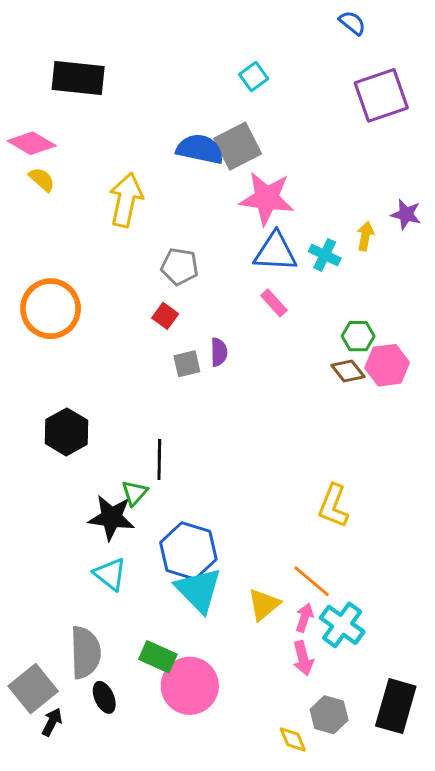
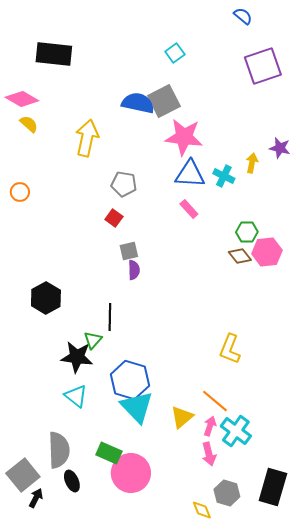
orange circle: (51, 309) -> (20, 192), moved, size x0.5
purple semicircle: (219, 352) -> (134, 270), moved

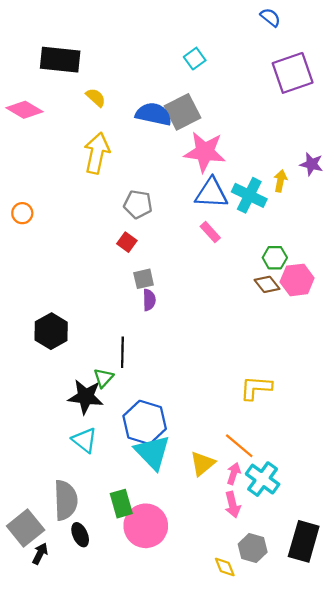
yellow semicircle: (29, 124) -> (96, 97), moved
cyan cross: (224, 176) -> (249, 195), size x1.4
yellow L-shape: (230, 349) -> (256, 388), turned 72
green rectangle: (109, 453) -> (121, 504), turned 50

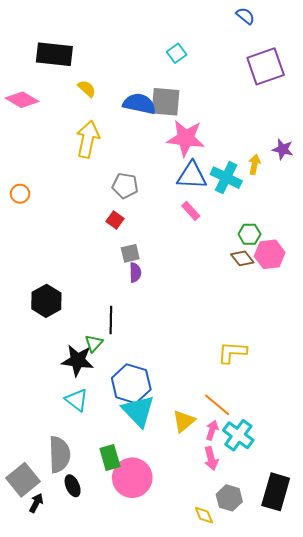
gray square: (182, 112) -> (166, 102), turned 32

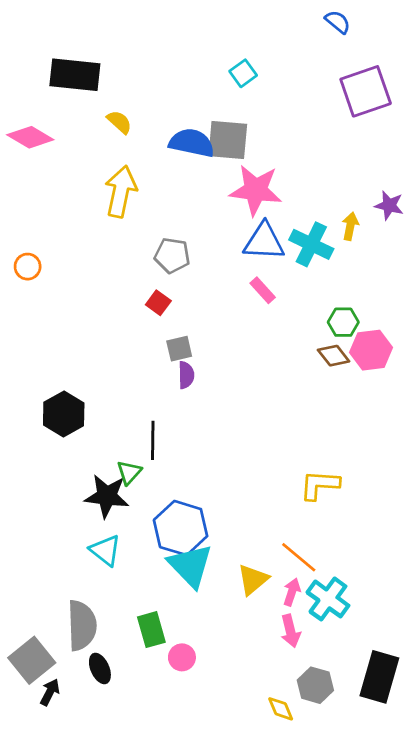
pink circle: (132, 478) -> (182, 657), size x0.5

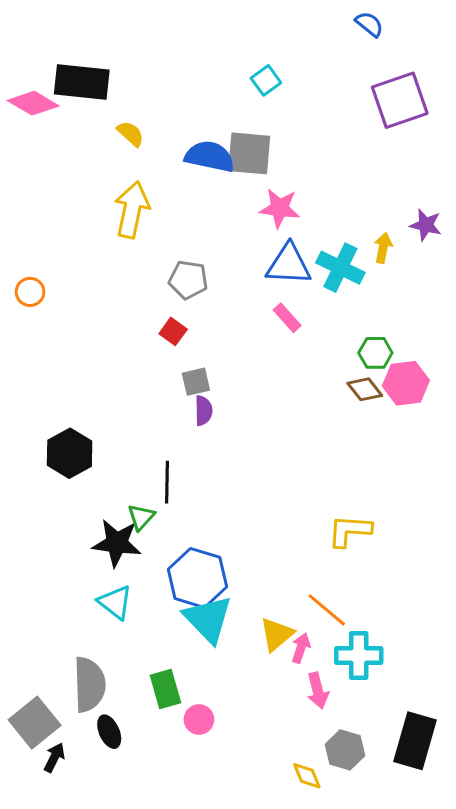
pink diamond: (30, 137) -> (33, 103), moved
pink star: (256, 190) -> (280, 208), size x0.7
pink arrow: (292, 592) -> (301, 648), moved
cyan cross: (328, 599) -> (359, 656), turned -36

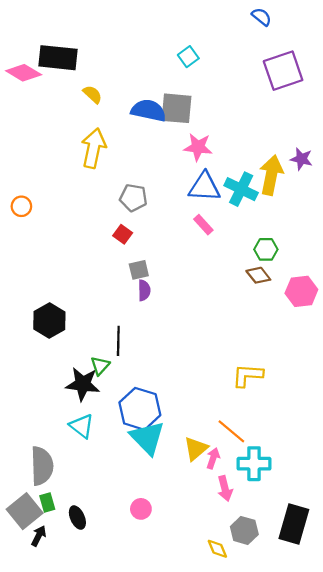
yellow arrow: (383, 248) -> (271, 175), size x1.8
pink hexagon: (406, 383) -> (301, 291), moved
gray semicircle: (89, 684) -> (42, 466), moved
green rectangle: (165, 689) -> (47, 502), moved, size x0.7

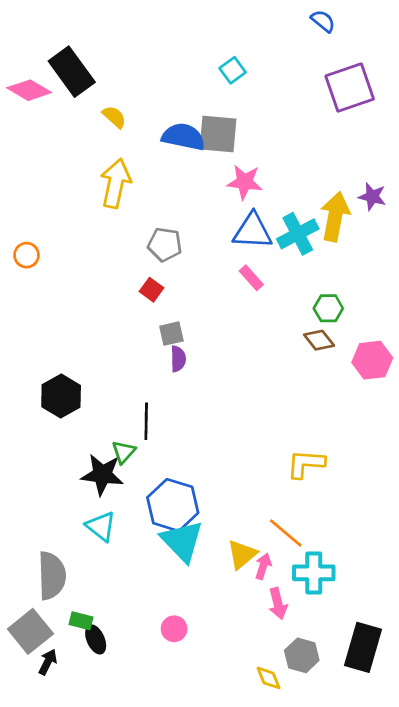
black rectangle: (58, 58) -> (72, 72), turned 48
cyan cross: (241, 189) -> (298, 234), turned 36
green rectangle: (47, 502) -> (81, 621), moved, turned -60

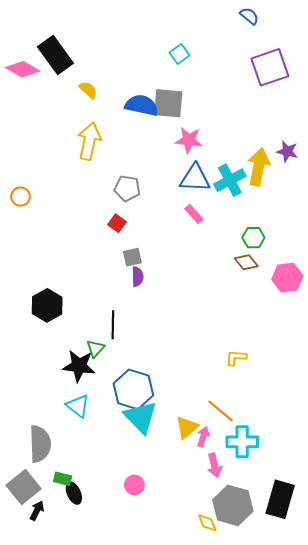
yellow L-shape: (306, 464) -> (236, 358), size x0.7
gray hexagon: (302, 655) -> (233, 505), size x1.5

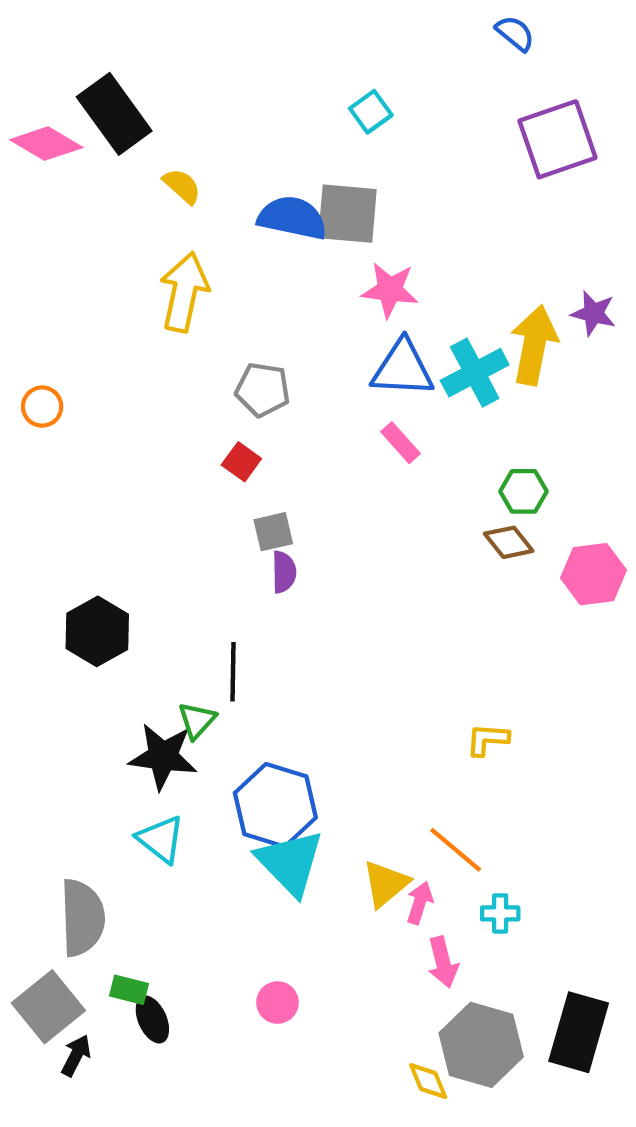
cyan cross: (242, 442) -> (500, 913), size x0.6

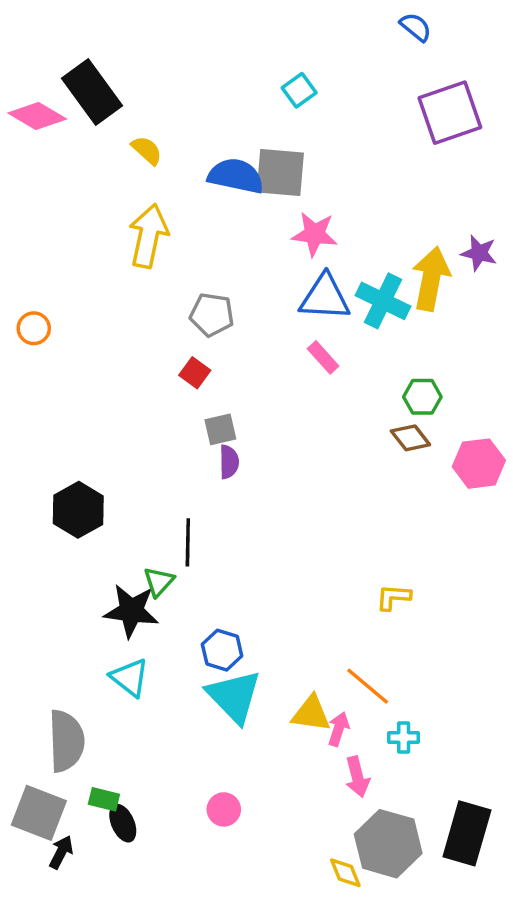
cyan cross: (475, 373) -> (383, 301), turned -36
blue hexagon: (275, 805) -> (222, 650), size x0.6
yellow triangle: (386, 884) -> (311, 714), turned 48
gray square: (48, 1007) -> (39, 813), turned -30

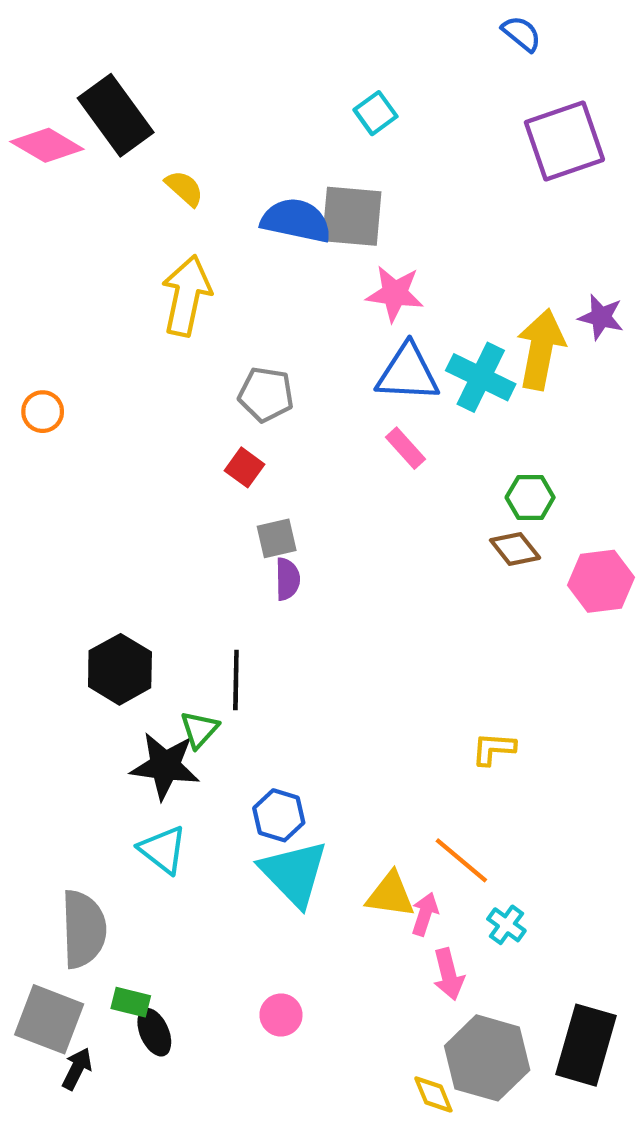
black hexagon: (78, 510) -> (120, 669), moved
cyan cross: (404, 738) -> (506, 925), turned 36

